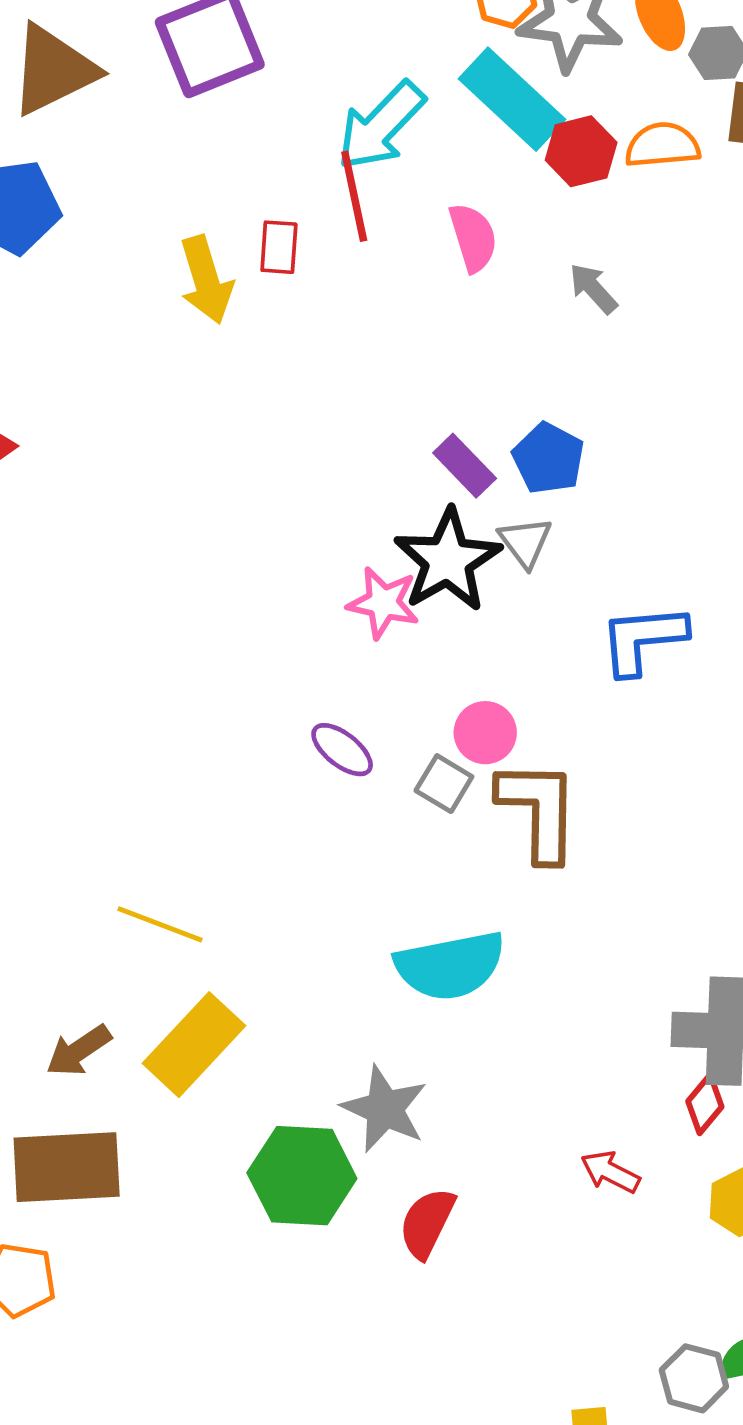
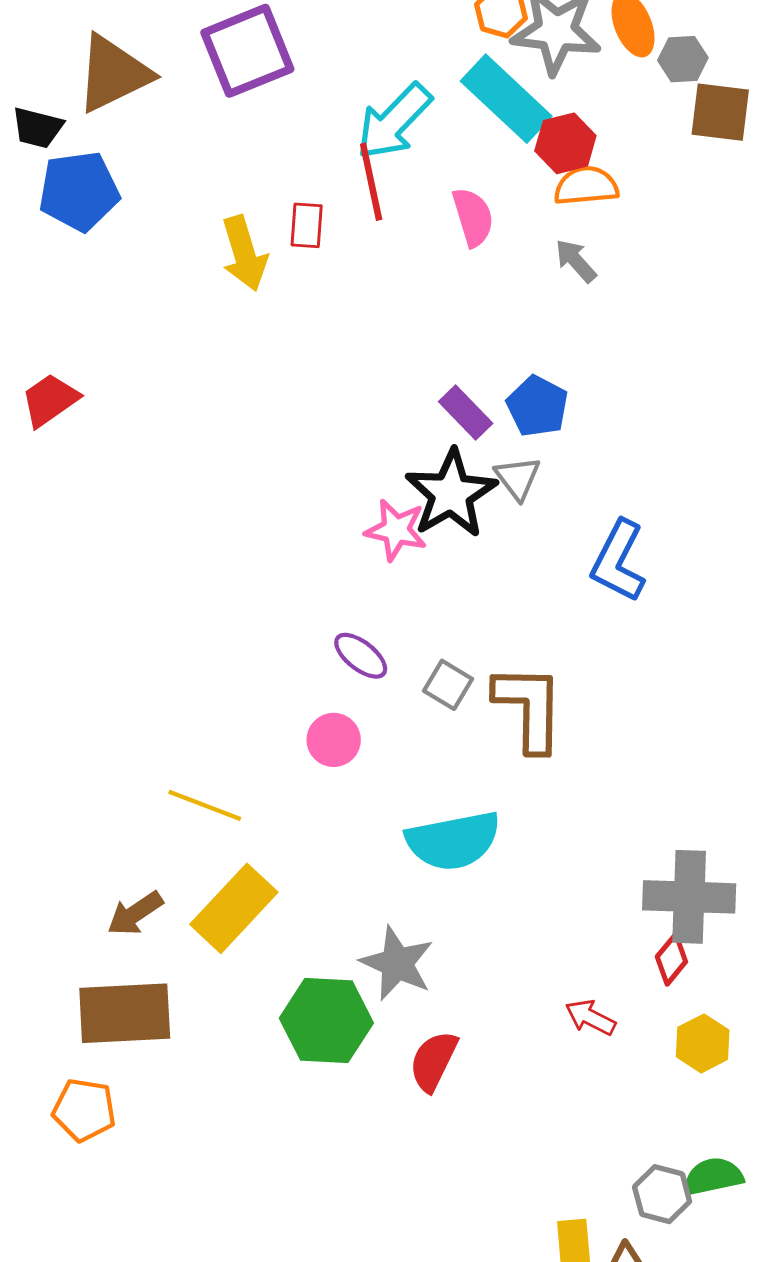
orange semicircle: (662, 145) -> (586, 186), moved
blue L-shape: (643, 639) -> (618, 561), turned -58
pink circle: (485, 733) -> (334, 740), moved

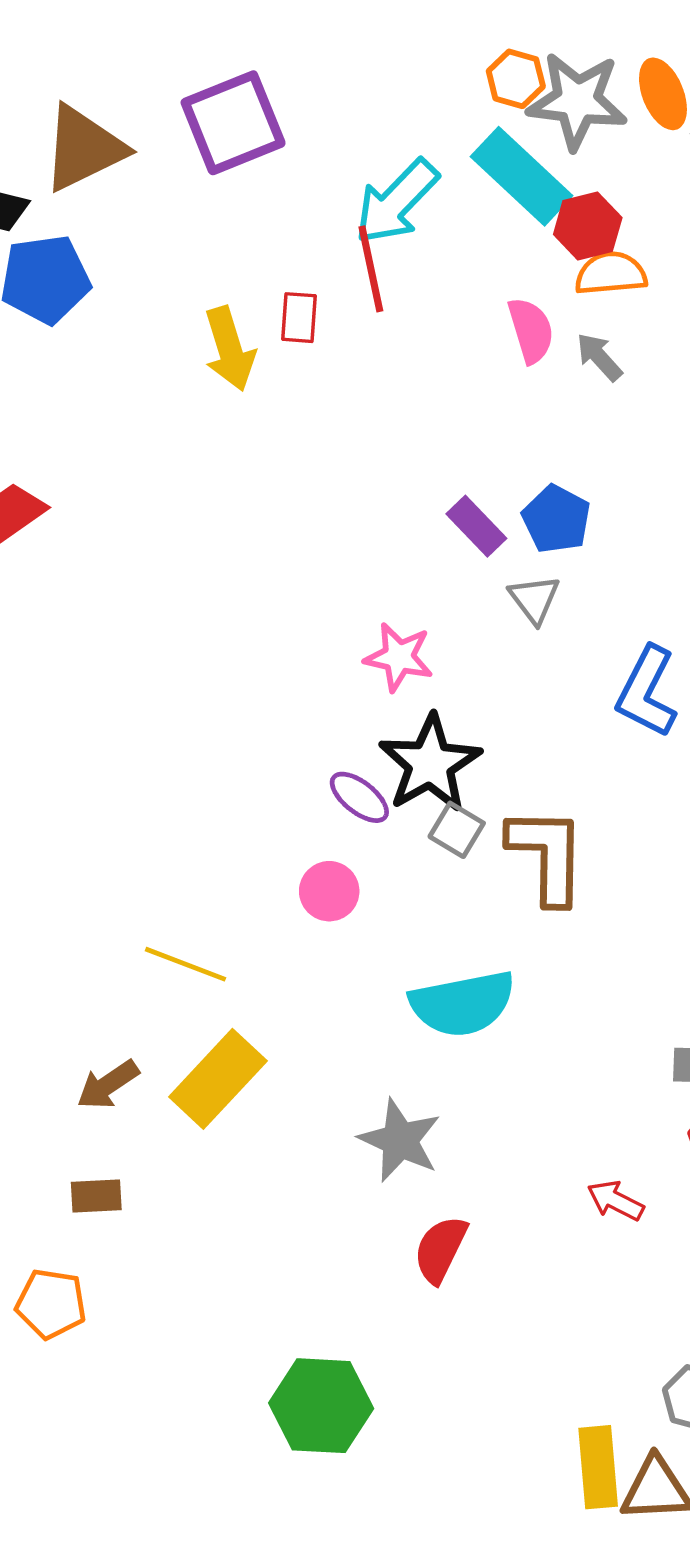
pink semicircle: (473, 217) -> (531, 330), moved
black star: (451, 494) -> (430, 764), moved
brown rectangle: (125, 1013) -> (96, 1196), size x0.5
green hexagon: (326, 1021) -> (321, 1406), moved

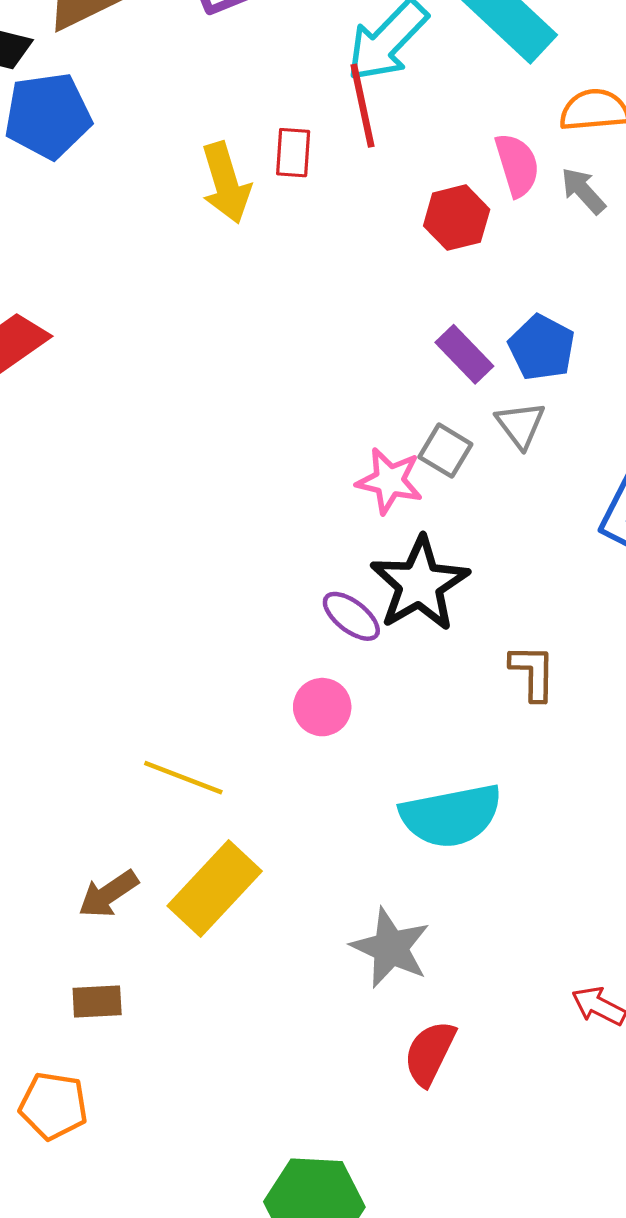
red hexagon: (588, 226) -> (457, 218), moved
gray square: (457, 830) -> (445, 451), moved
brown L-shape: (547, 855) -> (533, 672), size x0.6

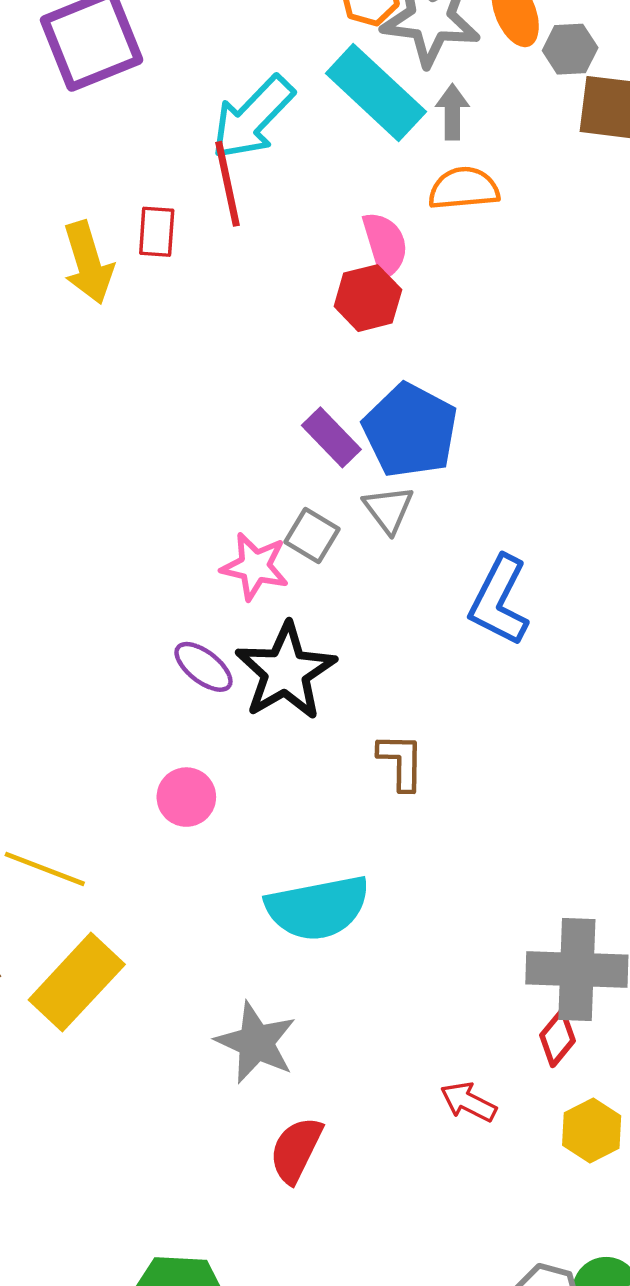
gray arrow: (583, 191) -> (452, 112), moved, turned 42
red hexagon: (457, 218) -> (368, 298), moved
blue pentagon: (542, 348) -> (410, 430), size x1.4
purple ellipse: (351, 616) -> (203, 667), moved

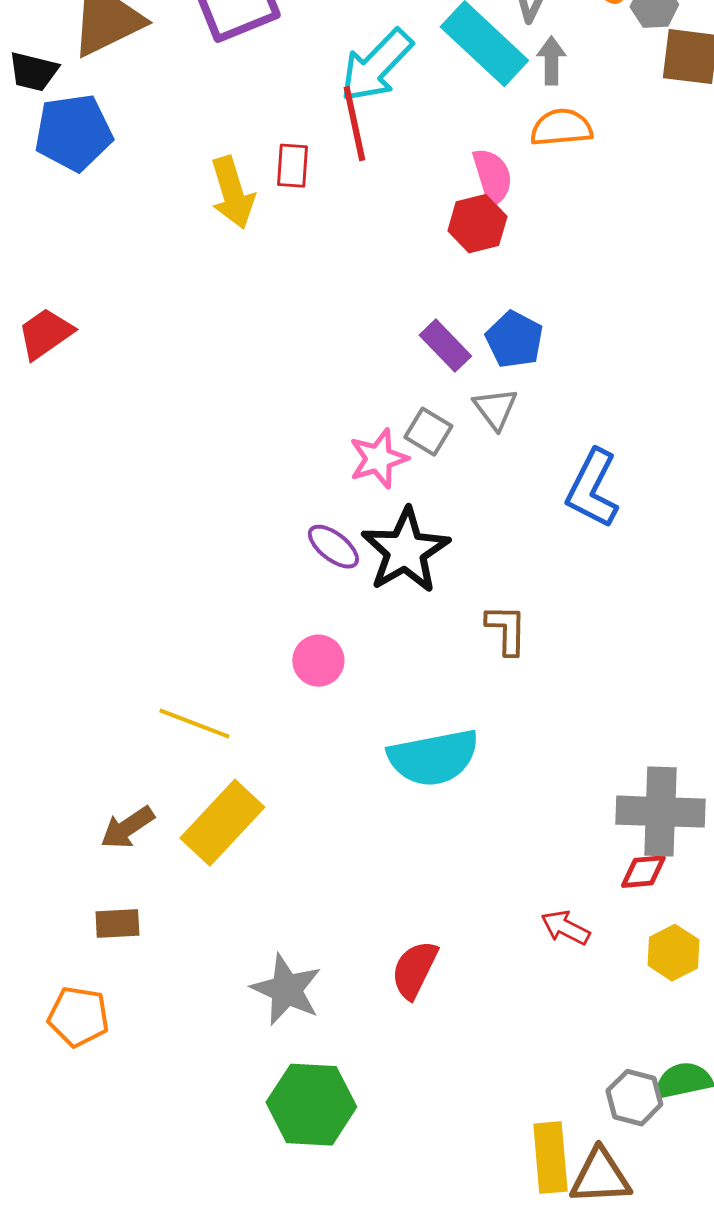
blue pentagon: (410, 430) -> (514, 340), size x0.7
pink star: (255, 566) -> (378, 459), turned -30
red diamond: (557, 1038) -> (643, 872), turned 45
gray star: (256, 1043) -> (286, 990), moved

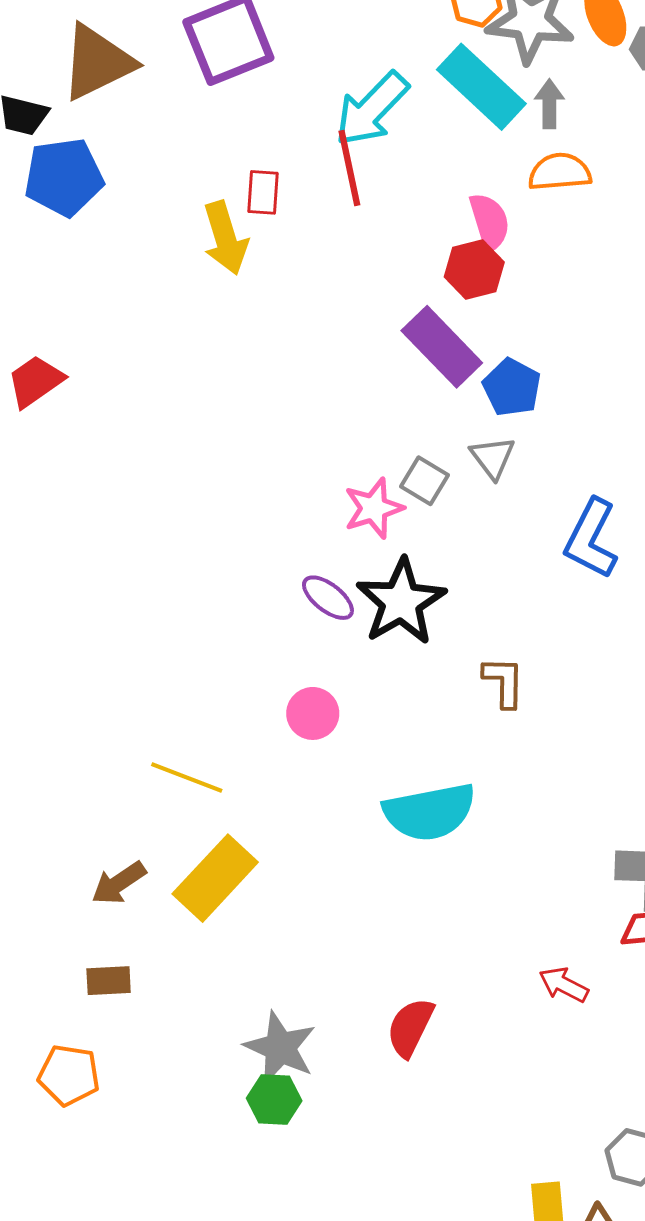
red rectangle: (292, 166) -> (263, 192), moved
purple rectangle: (445, 346) -> (442, 347), moved, size x1.5
green hexagon: (311, 1105) -> (274, 1099), moved, size x0.6

